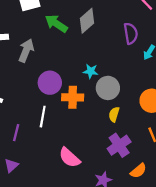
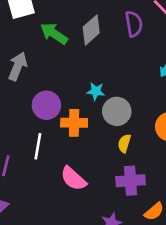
purple semicircle: (131, 33) -> (134, 24), moved
purple cross: (119, 145) -> (131, 181), turned 30
pink semicircle: (69, 158) -> (73, 179), moved

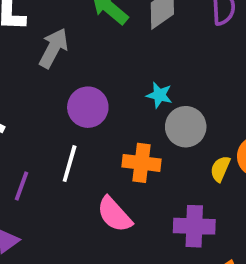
orange cross: (74, 123) -> (142, 163), moved
yellow semicircle: (124, 143) -> (220, 169), moved

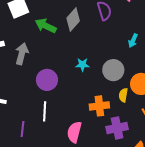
gray circle: (186, 127) -> (113, 70), moved
orange cross: (142, 163) -> (99, 106), moved
pink semicircle: (114, 214) -> (74, 132), turned 70

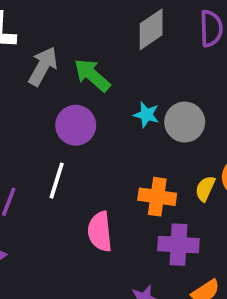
green arrow: (46, 26) -> (92, 75), moved
gray circle: (113, 70) -> (185, 122), moved
pink semicircle: (74, 132) -> (100, 232), turned -35

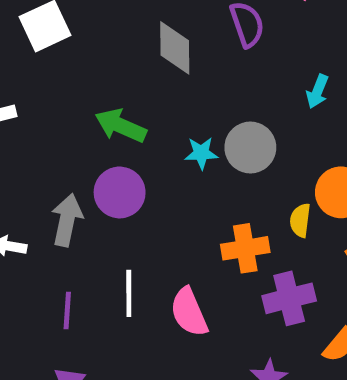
gray diamond: (151, 29) -> (175, 48), turned -39
gray arrow: (43, 66) -> (67, 220), moved
white line: (57, 181) -> (129, 293), moved

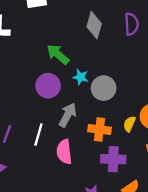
gray circle: (250, 147) -> (104, 88), moved
cyan star: (201, 153) -> (81, 77), moved
gray arrow: (67, 220) -> (68, 115), moved

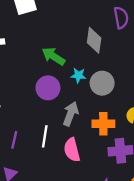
gray diamond: (94, 25) -> (94, 40), moved

